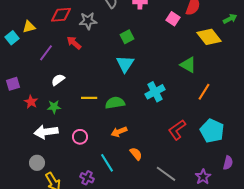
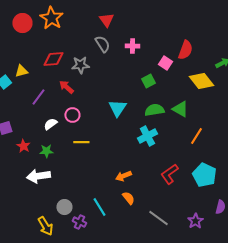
green square: (127, 37) -> (148, 81), moved
green semicircle: (115, 103) -> (154, 110), moved
orange arrow: (119, 132) -> (123, 176), moved
pink circle: (80, 137) -> (72, 115), moved
gray circle: (37, 163) -> (64, 207), moved

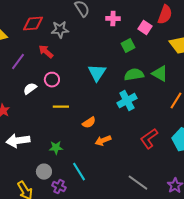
pink cross: (132, 46) -> (113, 19), moved
green star: (46, 151) -> (56, 148), moved
orange semicircle: (128, 198) -> (89, 123), moved, turned 96

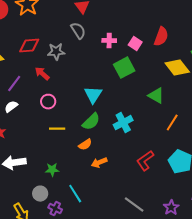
pink square: (145, 28) -> (135, 44), moved
green square: (128, 46) -> (124, 68), size x1.5
green semicircle: (134, 75) -> (91, 122), moved, turned 144
white semicircle: (30, 89) -> (11, 107), moved

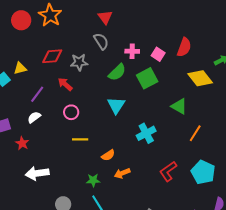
green semicircle: (91, 122) -> (117, 72), moved
green star: (52, 170) -> (93, 180), moved

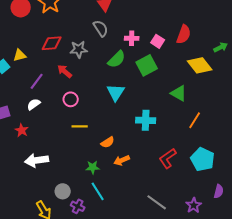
cyan cross: (146, 133) -> (146, 120), turned 30

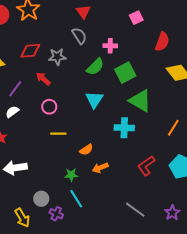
pink square: (158, 41) -> (136, 18), moved, turned 32
green triangle: (179, 93) -> (140, 101), moved, size x1.4

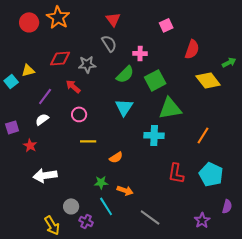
green triangle: (140, 101) -> (170, 108), turned -40
red L-shape: (146, 166) -> (176, 173), turned -45
orange arrow: (100, 168) -> (125, 190), moved, turned -140
gray line: (135, 210) -> (150, 217), moved

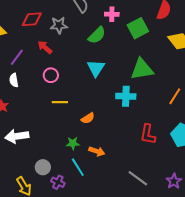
green square: (155, 80) -> (138, 28), moved
white semicircle: (42, 119) -> (14, 80), turned -64
gray line: (150, 217) -> (138, 178), moved

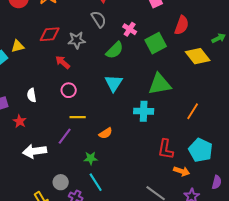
pink cross: (112, 14) -> (130, 29), turned 32
purple line: (17, 57) -> (65, 136), moved
orange arrow: (97, 151) -> (182, 171), moved

